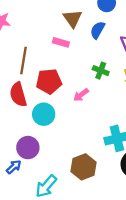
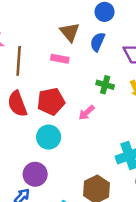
brown line: (23, 61) -> (19, 61), moved
red semicircle: (18, 95) -> (17, 104), moved

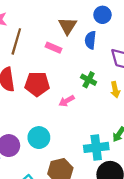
blue semicircle: (98, 42) -> (90, 40), turned -30
cyan circle: (49, 137) -> (39, 138), moved

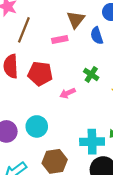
blue semicircle: (90, 40) -> (97, 36), turned -30
pink rectangle: (53, 48) -> (60, 39), turned -40

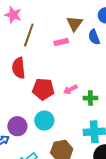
red pentagon: (40, 74) -> (43, 89), moved
green cross: (91, 74) -> (90, 98), moved, turned -32

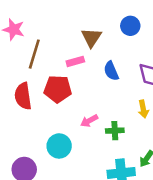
blue semicircle: (94, 37) -> (111, 71), moved
red pentagon: (43, 89) -> (58, 89), moved
cyan circle: (44, 121) -> (59, 146), moved

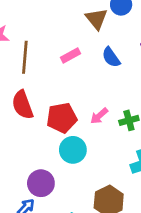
brown triangle: (91, 38) -> (96, 19), moved
red pentagon: (58, 89) -> (62, 118), moved

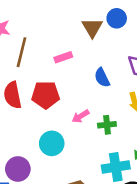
blue semicircle: (111, 57) -> (102, 78), moved
red pentagon: (62, 118) -> (46, 95), moved

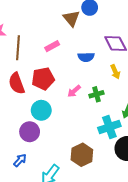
blue semicircle: (102, 78) -> (86, 57), turned -56
cyan circle: (52, 143) -> (41, 110), moved
purple circle: (18, 169) -> (30, 132), moved

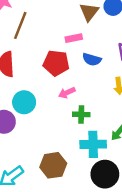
pink rectangle: (52, 46) -> (74, 38), moved
red pentagon: (43, 79) -> (56, 63), moved
green cross: (96, 94) -> (81, 114), moved

